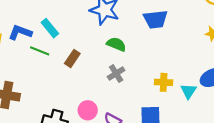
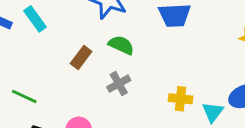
green line: (40, 51) -> (24, 96), moved
brown rectangle: (72, 58) -> (81, 57), moved

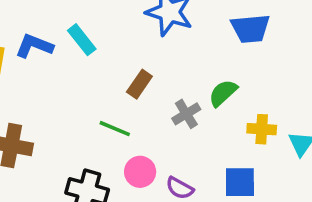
green semicircle: (121, 45) -> (223, 93), moved, turned -65
green line: (24, 96) -> (115, 129), moved

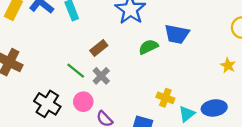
green semicircle: (223, 93) -> (148, 47), moved
gray cross: (186, 114) -> (101, 76), moved, turned -30

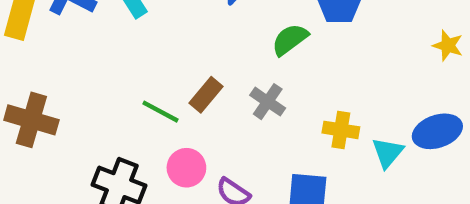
brown rectangle: (99, 48) -> (206, 95), moved
gray cross: (101, 76) -> (268, 102), moved

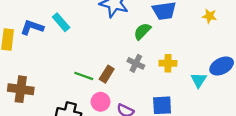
yellow star: (448, 46) -> (209, 16), moved
brown rectangle: (206, 95) -> (107, 74), moved
yellow cross: (341, 130) -> (168, 63), moved

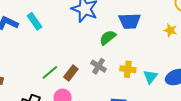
green line: (84, 76) -> (50, 72), turned -66
cyan triangle: (199, 80) -> (150, 77), moved

